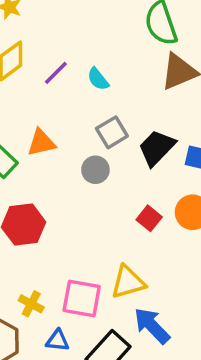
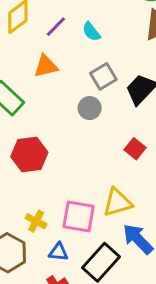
orange triangle: (41, 143) -> (46, 66), moved

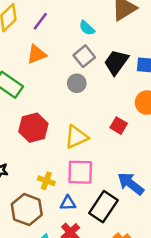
cyan semicircle: (91, 32) -> (87, 28), moved
red square: (135, 149) -> (119, 126), moved
yellow triangle: (118, 202) -> (76, 137), moved

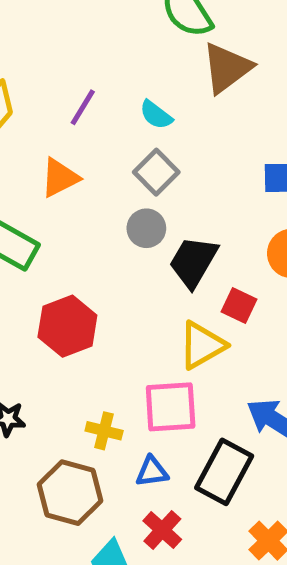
purple line: (40, 21) -> (83, 107), moved
black trapezoid: (116, 62) -> (193, 262), moved
yellow triangle: (76, 137) -> (202, 345), moved

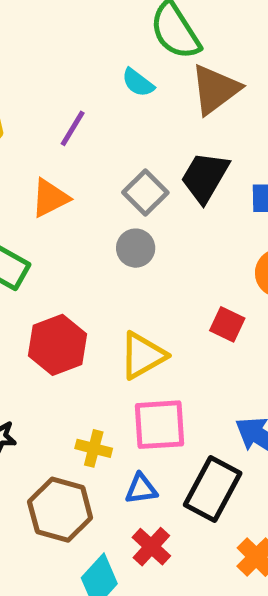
cyan semicircle: (156, 115) -> (138, 83), moved
black trapezoid: (193, 262) -> (205, 177), moved
yellow triangle: (202, 345) -> (143, 356), moved

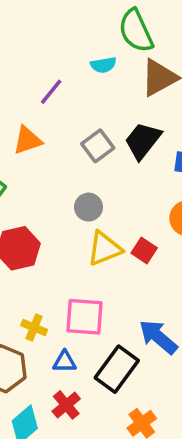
cyan semicircle: (138, 83) -> (103, 65), turned -55
gray circle: (136, 248) -> (89, 207), moved
yellow triangle: (143, 356) -> (105, 249), moved

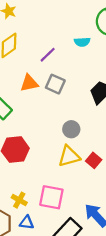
gray square: (98, 146) -> (55, 84), moved, turned -36
gray circle: (89, 207) -> (71, 129), moved
blue triangle: (65, 362) -> (27, 223), moved

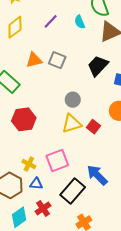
cyan semicircle: (82, 42) -> (80, 22), turned 72
purple line: (48, 55) -> (51, 21), moved
pink square: (51, 197) -> (57, 161), turned -30

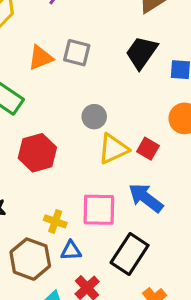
gray circle: (73, 100) -> (94, 117), moved
pink square: (57, 161) -> (99, 210), turned 30
blue arrow: (97, 175) -> (146, 198), moved

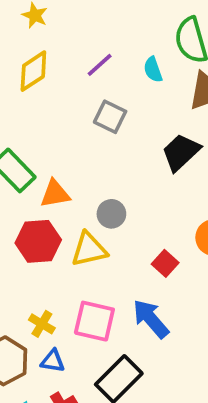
gray square: (77, 53) -> (110, 117), moved
orange triangle: (41, 58) -> (55, 194), moved
yellow triangle: (113, 149) -> (89, 249), moved

